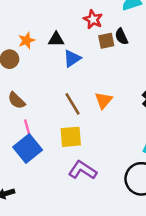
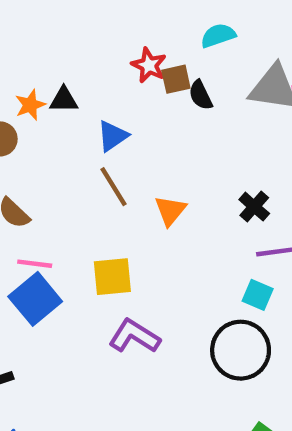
black triangle: (56, 39) -> (64, 100), moved
brown square: (106, 41) -> (176, 79), moved
brown line: (72, 104) -> (114, 187), moved
pink line: (28, 129) -> (35, 264), turned -66

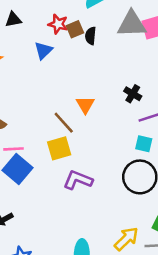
black semicircle: (201, 95) -> (91, 36), turned 42
black triangle: (64, 100) -> (13, 20), moved
blue triangle: (113, 136) -> (43, 50), moved
brown line: (114, 187) -> (64, 123), moved

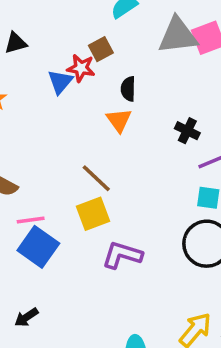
red star: (58, 24) -> (81, 68), moved
black semicircle: (91, 36) -> (128, 89), moved
orange triangle: (85, 105) -> (119, 120), moved

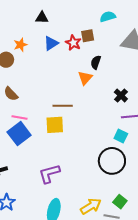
blue triangle: (60, 82) -> (51, 43), moved
brown line: (96, 178) -> (63, 106), turned -60
purple L-shape: (122, 255) -> (49, 174), moved, turned -50

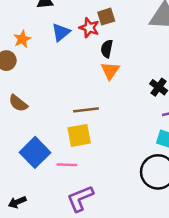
black semicircle: (96, 62) -> (107, 49), moved
pink line: (19, 117) -> (67, 165), moved

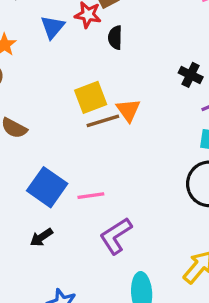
orange triangle: (110, 71) -> (128, 110), moved
yellow square: (79, 135) -> (91, 97), moved
black arrow: (17, 202) -> (41, 237), moved

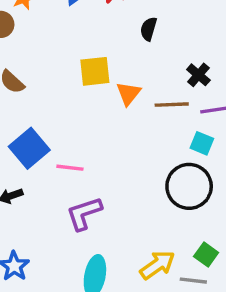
black semicircle: (115, 38) -> (149, 29), moved
brown line: (103, 121) -> (172, 105), moved

